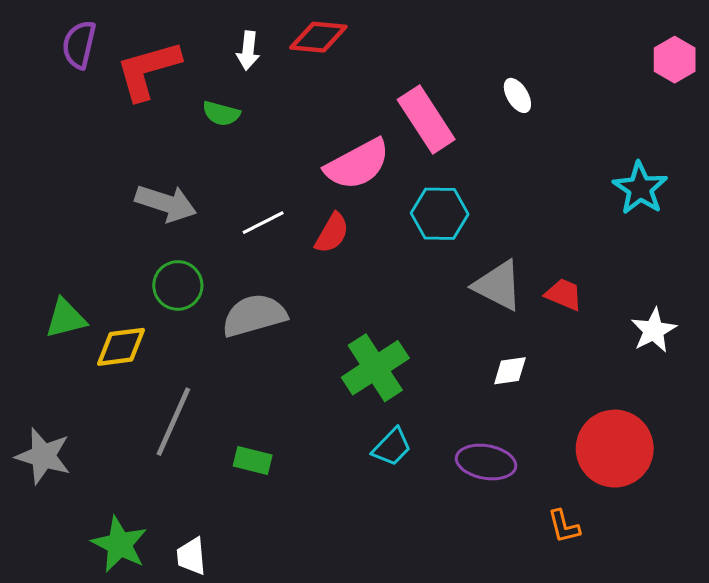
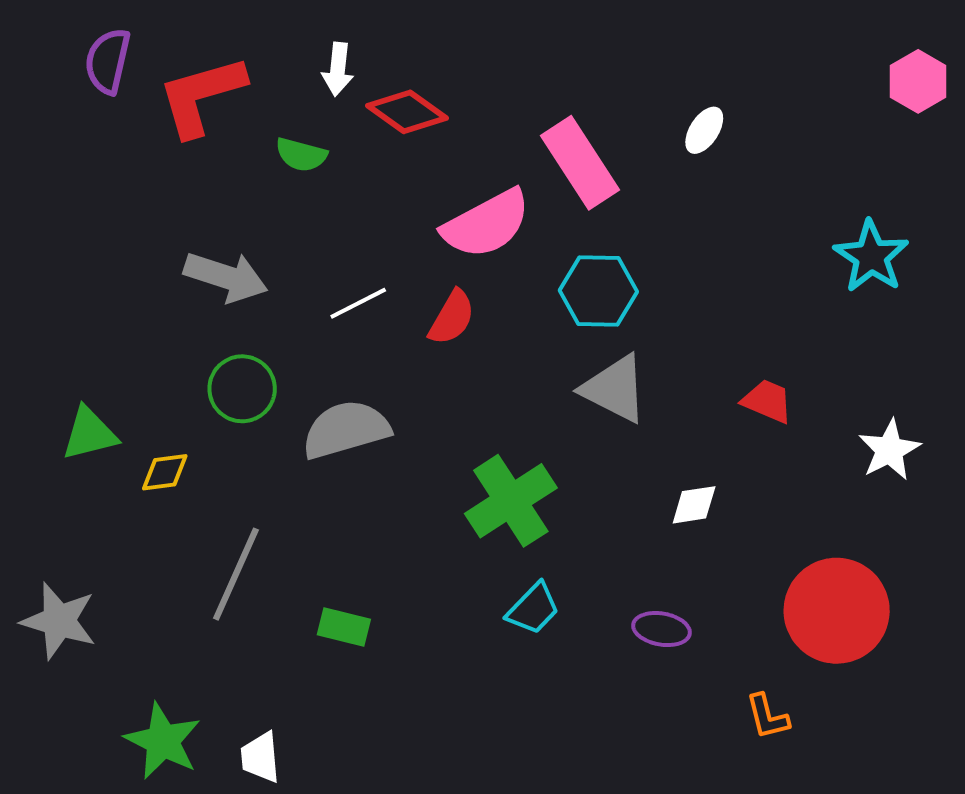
red diamond: (318, 37) -> (407, 112), moved, turned 30
white ellipse: (517, 95) -> (704, 130), turned 64
gray triangle: (498, 285) -> (615, 389), moved
yellow diamond: (121, 347) -> (165, 472), size x0.7
purple ellipse: (486, 462) -> (661, 629), size x0.7

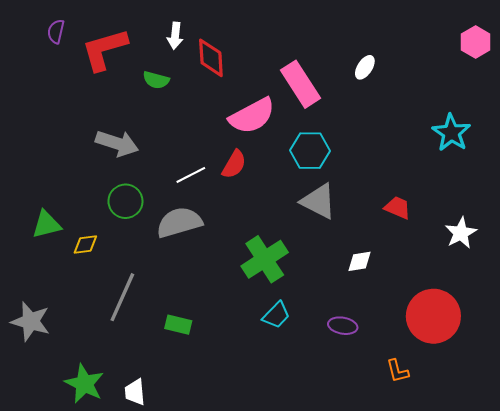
purple semicircle: (108, 61) -> (56, 31), size x0.7
red diamond: (407, 112) -> (211, 58), turned 51
white line: (358, 303) -> (191, 175), moved

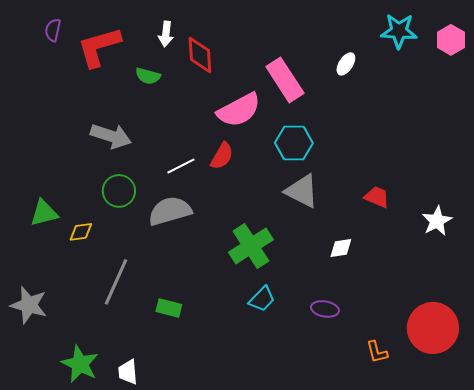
cyan star: (451, 133) -> (399, 31), moved, turned -30
red circle: (433, 316) -> (433, 328), moved

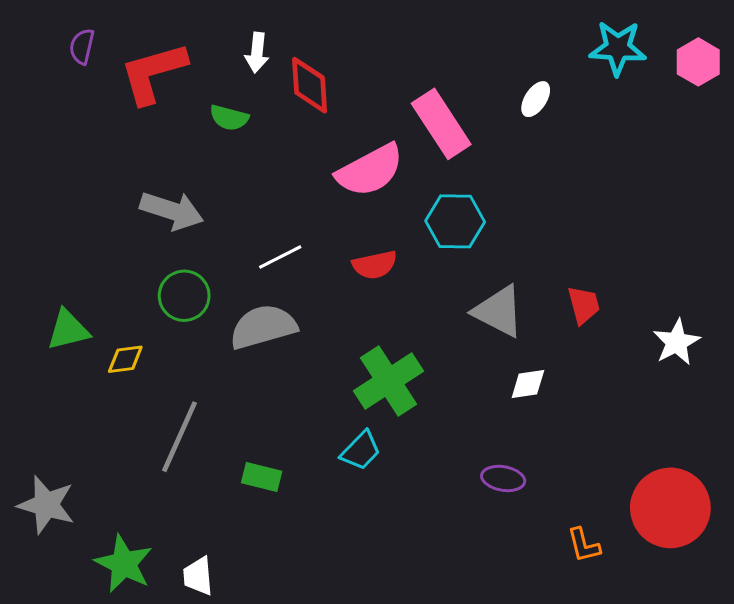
red semicircle: (222, 156) -> (375, 265), moved, turned 48
gray triangle: (302, 191) -> (498, 311), moved
red trapezoid: (377, 197) -> (584, 305), turned 52
cyan trapezoid: (262, 299) -> (361, 451), moved
gray star: (29, 305) -> (46, 505), moved

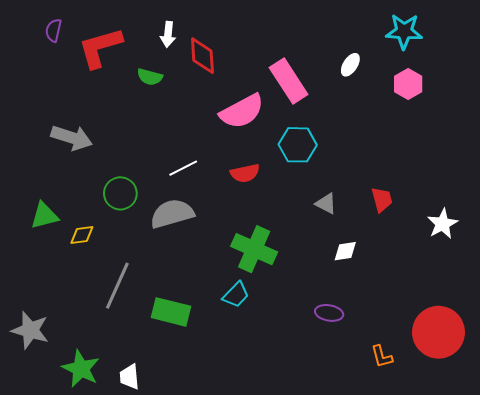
pink hexagon: (698, 62) -> (408, 84), moved
gray arrow: (172, 211) -> (72, 138), moved
gray triangle: (498, 311) -> (326, 204), size x0.6
green cross: (389, 381) -> (254, 249), turned -33
green rectangle: (262, 477) -> (171, 312), size x1.5

